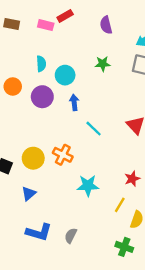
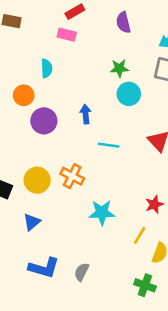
pink rectangle: (46, 25) -> (67, 35), moved
cyan circle: (65, 75) -> (129, 94), moved
orange circle: (13, 86) -> (24, 95), moved
purple circle: (42, 97) -> (44, 121), moved
cyan line: (94, 129) -> (109, 145), turned -36

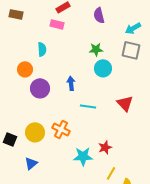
red star: (154, 204) -> (105, 147), moved

